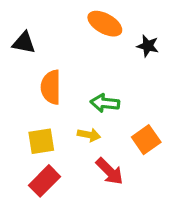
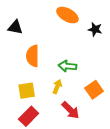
yellow arrow: (89, 135) -> (57, 87), turned -80

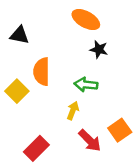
black star: (95, 29) -> (99, 49), moved
orange square: (94, 90) -> (120, 130), moved
yellow square: (27, 91) -> (17, 91), moved, turned -36

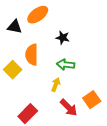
orange ellipse: (86, 20) -> (38, 15), moved, turned -65
black star: (99, 49) -> (63, 38), moved

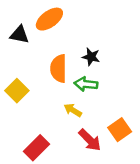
black star: (63, 38) -> (91, 57), moved
orange semicircle: (32, 55) -> (59, 68), moved
yellow arrow: (56, 85) -> (73, 110), turned -80

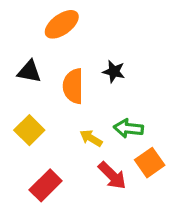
black triangle: (20, 35) -> (29, 71), moved
green arrow: (86, 84) -> (128, 128), moved
yellow square: (17, 91) -> (29, 130), moved

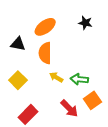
orange ellipse: (62, 24) -> (45, 27), moved
black star: (114, 71) -> (85, 23), moved
yellow arrow: (91, 138) -> (56, 77), moved

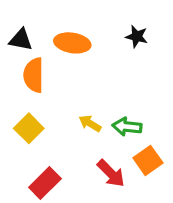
orange ellipse: (45, 27) -> (72, 43), turned 45
black triangle: (18, 44) -> (21, 40), moved
orange semicircle: (45, 53) -> (34, 75), moved

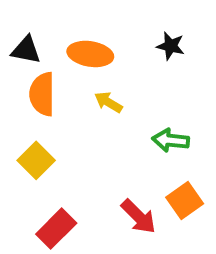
yellow arrow: (90, 123) -> (108, 102), moved
green arrow: (127, 127) -> (171, 140), moved

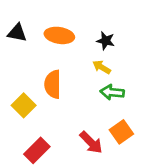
black star: (171, 46) -> (106, 41), moved
orange semicircle: (42, 94) -> (53, 84), moved
yellow arrow: (108, 102) -> (102, 67), moved

